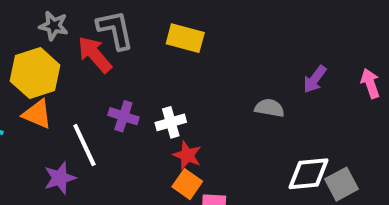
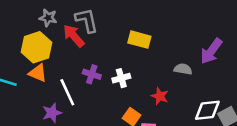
yellow rectangle: (185, 38) -> (139, 40), moved
purple arrow: (315, 79) -> (211, 51), size x1.5
red star: (187, 155) -> (160, 96), moved

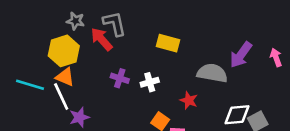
gray semicircle: (183, 69) -> (212, 73), size x1.6
white line: (67, 92) -> (61, 97), moved

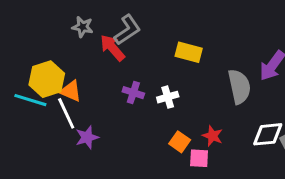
gray L-shape: (115, 24) -> (127, 30), turned 68
yellow hexagon: (64, 51) -> (47, 79), moved
gray semicircle: (212, 73) -> (239, 87), turned 68
red star: (189, 100) -> (212, 136), moved

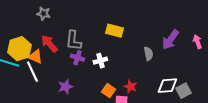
gray L-shape: (127, 30) -> (73, 41), moved, turned 130
red arrow: (112, 48) -> (49, 44), moved
gray semicircle: (239, 87) -> (148, 54), size x0.6
purple star: (87, 137) -> (65, 87), moved

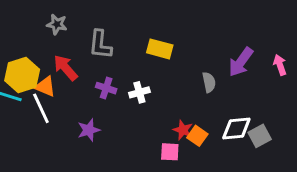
gray L-shape: (73, 41) -> (100, 45), moved
orange square: (108, 91) -> (197, 136), moved

